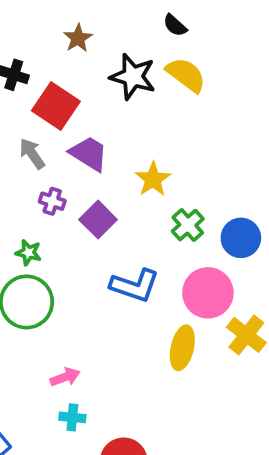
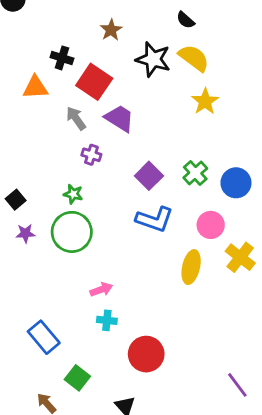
yellow star: (153, 179) -> (205, 101), moved
purple square: (98, 220) -> (149, 176), moved
pink circle: (208, 293) -> (211, 225), size x0.7

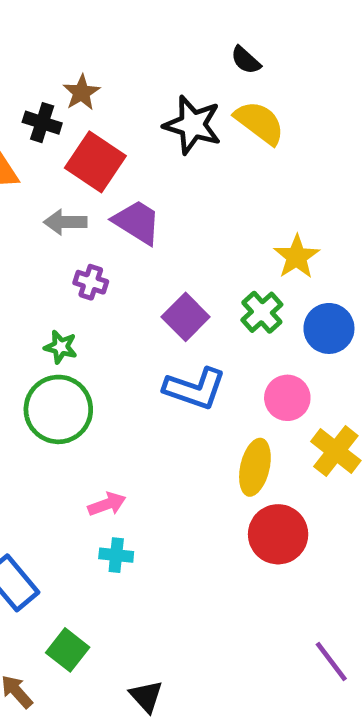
brown star: (111, 30) -> (81, 93), moved
yellow star: (205, 101) -> (297, 257), moved
gray arrow: (76, 118) -> (65, 222), turned -55
red circle: (146, 354) -> (278, 534), moved

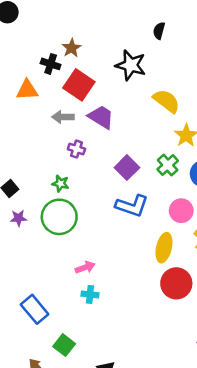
black semicircle: (246, 60) -> (159, 31), turned 63
yellow semicircle: (260, 123) -> (166, 101), moved

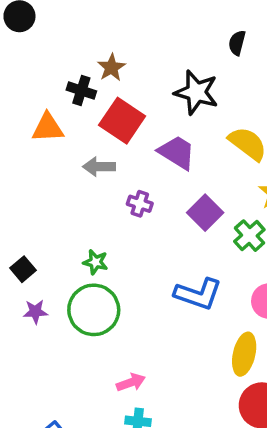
purple trapezoid: (101, 117) -> (177, 152), moved
purple cross: (76, 149) -> (140, 204), moved
purple square: (127, 168) -> (205, 213), moved

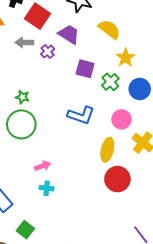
purple cross: (140, 204) -> (48, 52), moved, turned 32
purple square: (205, 213) -> (85, 69), turned -30

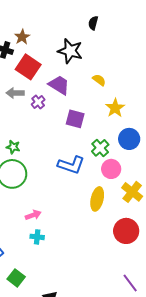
yellow semicircle: (109, 29) -> (99, 80), size x0.6
green cross: (110, 82) -> (100, 148), moved
red circle: (117, 179) -> (126, 231), moved

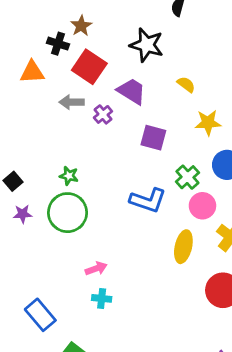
yellow star: (115, 108) -> (208, 123), turned 30

